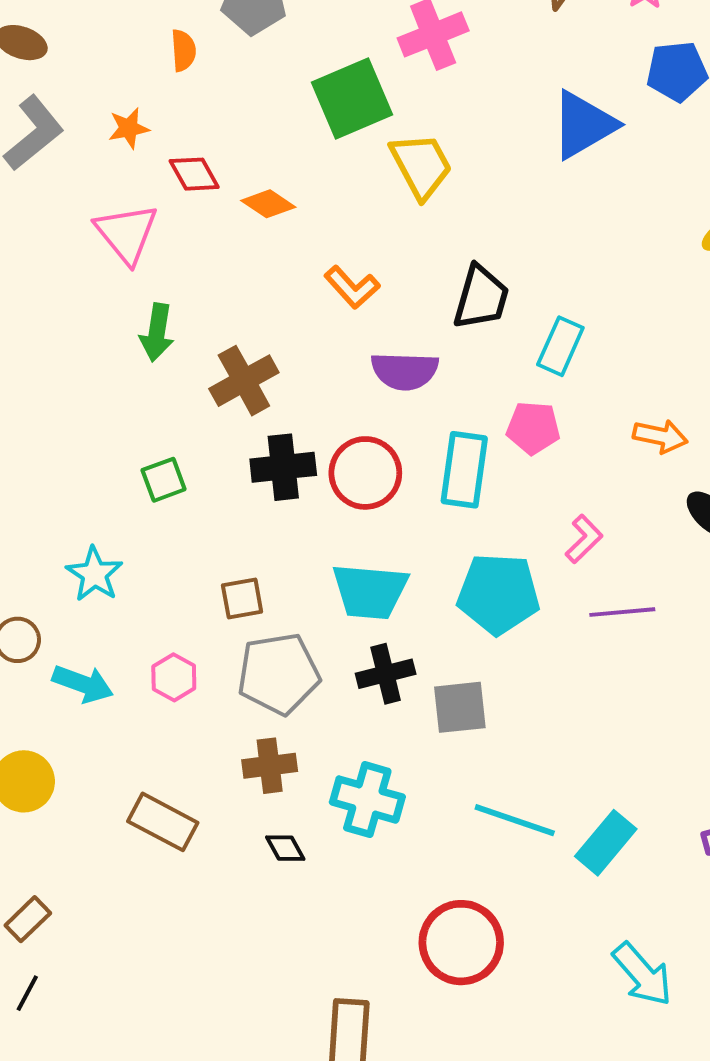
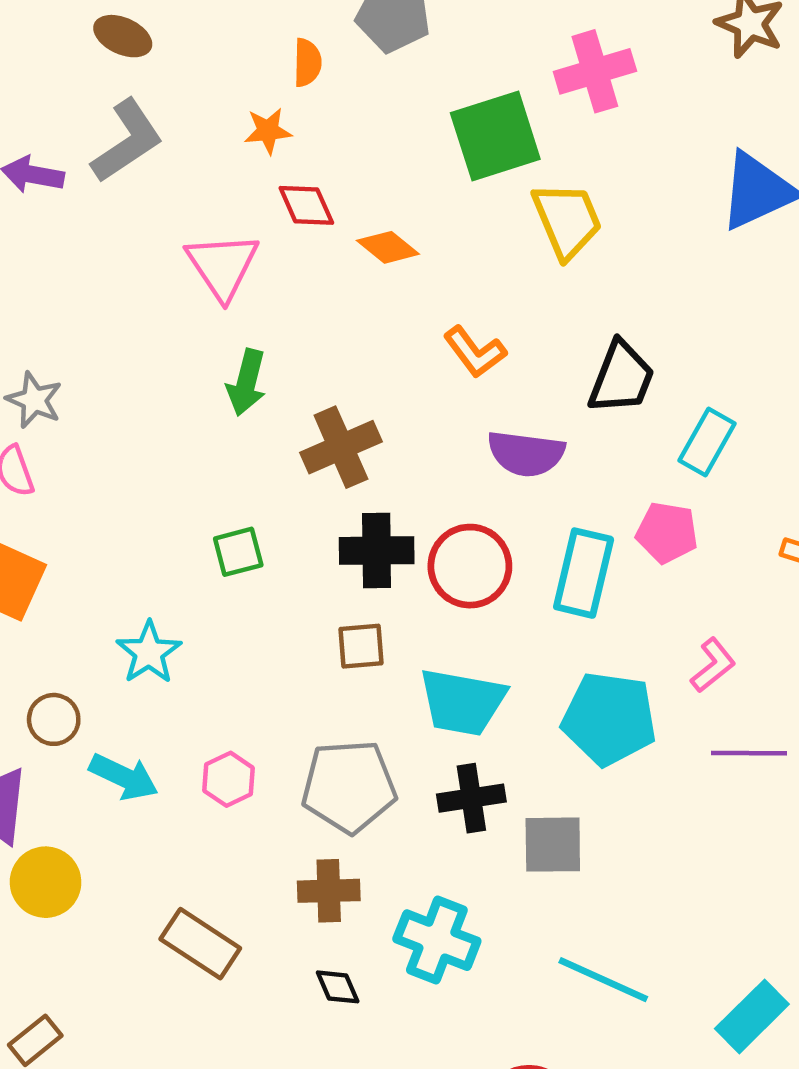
orange star: (129, 128) -> (268, 131), moved
brown square: (242, 598) -> (361, 646), moved
cyan rectangle: (606, 843) -> (752, 1016), moved

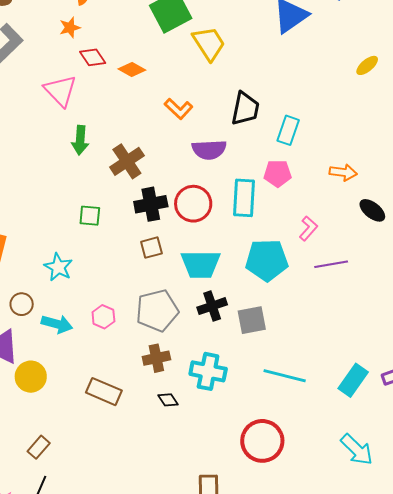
green square: (238, 552) -> (90, 216), turned 30

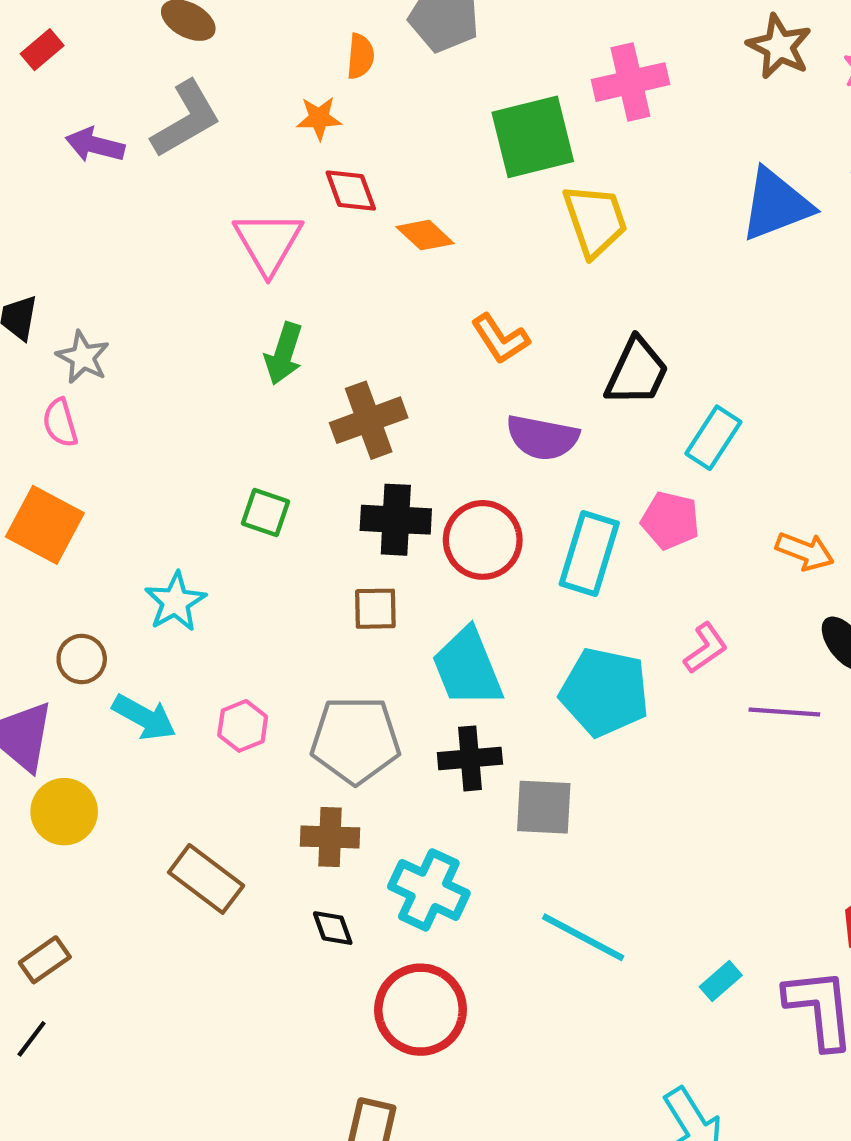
cyan trapezoid: (201, 264) -> (467, 667), turned 54
purple line: (331, 264) -> (784, 712), moved
cyan rectangle: (353, 380) -> (721, 981), size x0.6
red circle: (262, 441) -> (421, 1010), moved

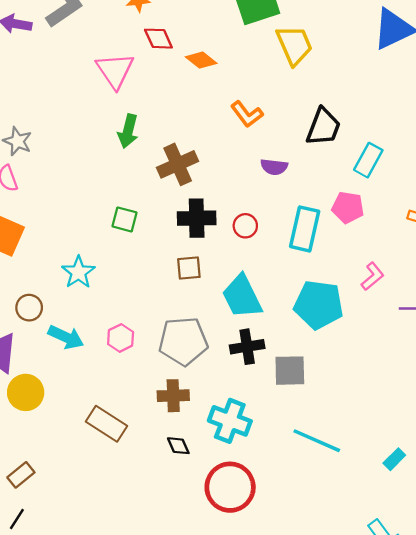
purple semicircle: (542, 438) -> (274, 167), size x0.7
red circle: (483, 540) -> (245, 226), size x0.6

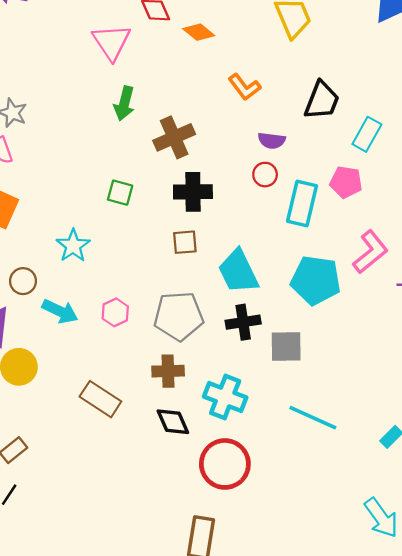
red circle: (245, 226) -> (265, 175), moved
pink L-shape: (372, 276) -> (370, 252), size x1.5
black diamond: (178, 446) -> (173, 422), size x1.4

